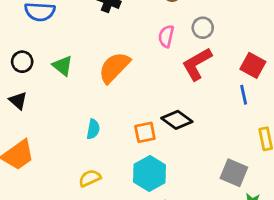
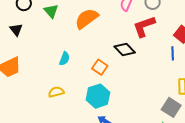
black diamond: (177, 120) -> (125, 50), moved
orange square: (145, 132) -> (100, 67), turned 35
gray square: (234, 173) -> (171, 107), moved

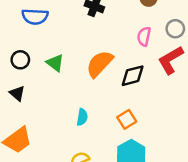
black diamond: (125, 50) -> (133, 76), moved, turned -50
orange square: (100, 67) -> (127, 119), turned 35

